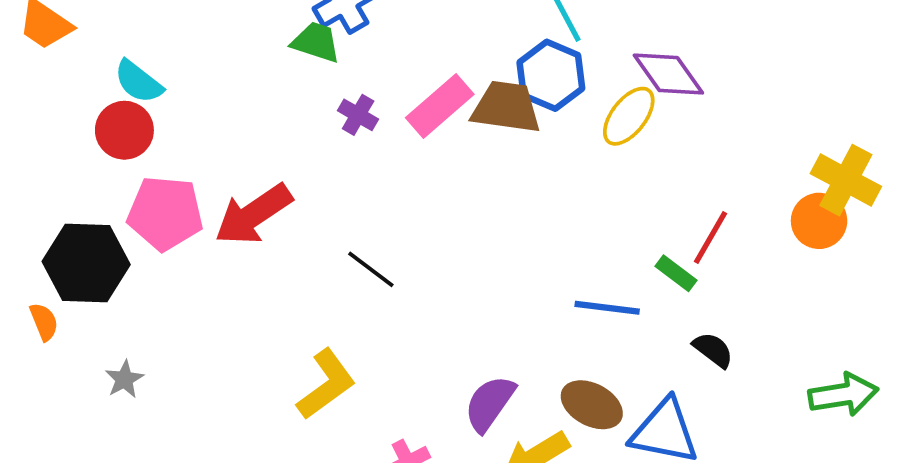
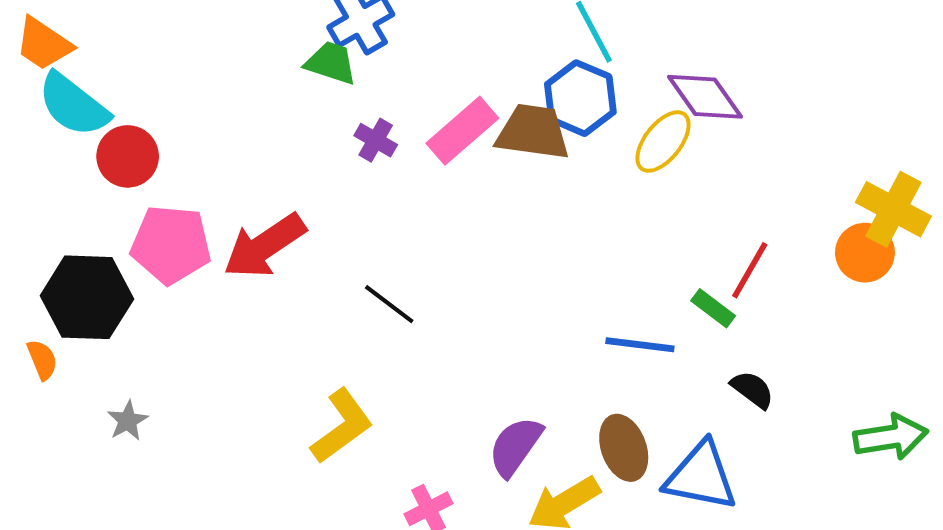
cyan semicircle: (138, 82) -> (73, 105), moved, size x1.4
brown ellipse: (592, 405) -> (624, 448), turned 42

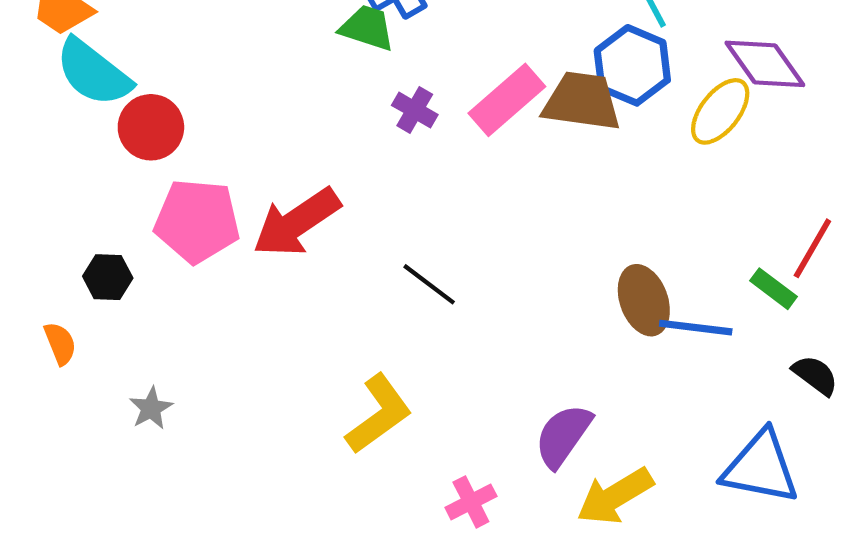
black hexagon: (87, 297) -> (108, 277), size x0.5
brown ellipse: (624, 448) -> (644, 300), moved

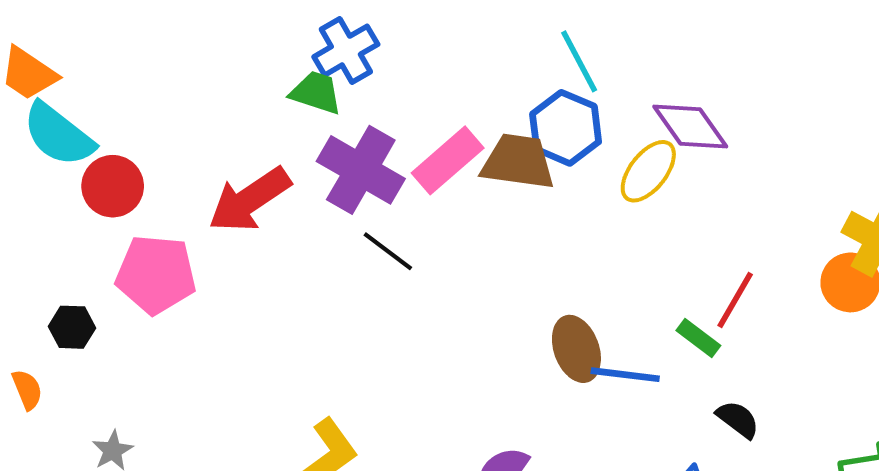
purple cross: (415, 110) -> (361, 170), size x2.0
red arrow: (297, 222) -> (250, 200), moved
black line: (429, 284) -> (388, 251), moved

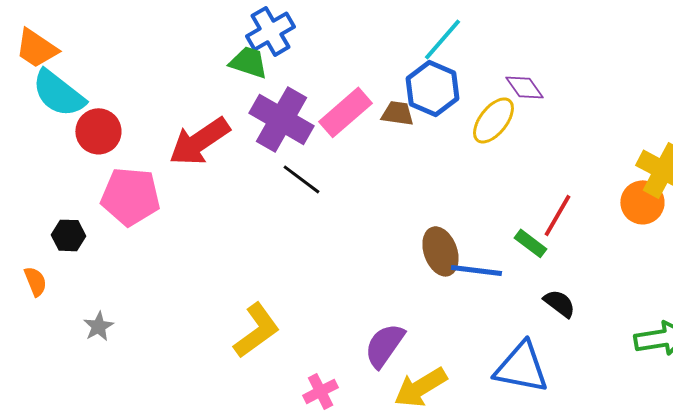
cyan line: (579, 61) -> (442, 39), turned 69
purple diamond: (690, 126) -> (524, 87), size x0.7
brown trapezoid: (518, 162) -> (397, 113), size x0.6

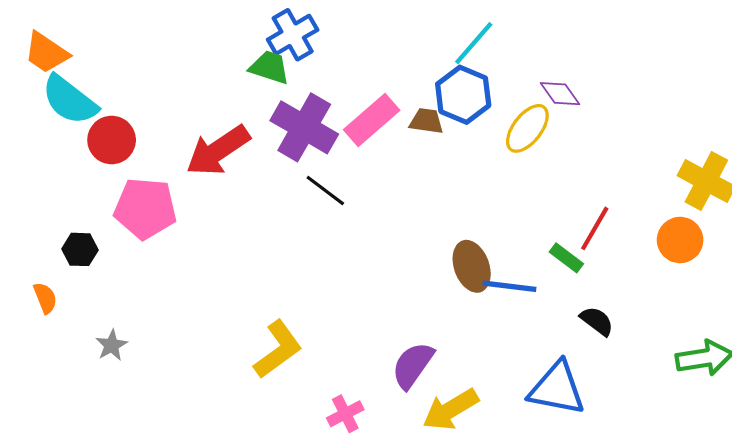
orange circle: (642, 202) -> (680, 240), moved

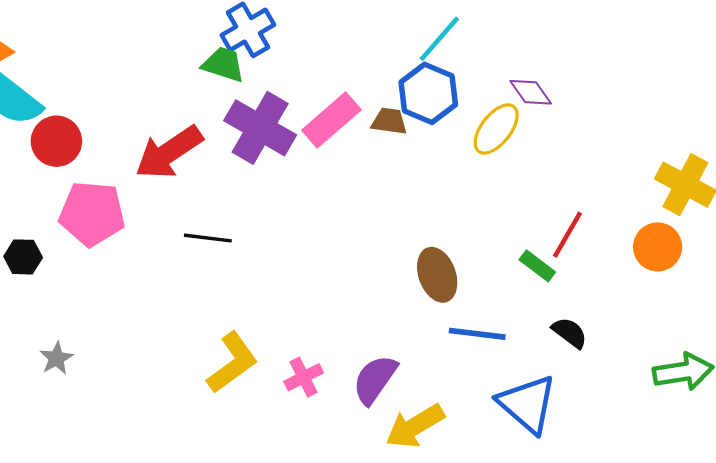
black line: (325, 191) -> (208, 238), moved, turned -30
blue line: (510, 286) -> (477, 334), moved
blue triangle: (557, 388) -> (527, 404), turned 30
pink cross: (345, 414) -> (304, 377), moved

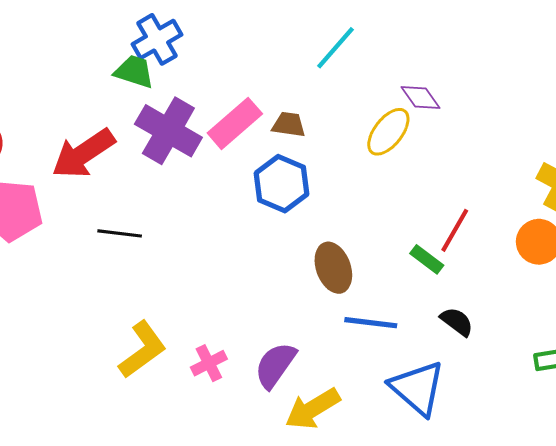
blue hexagon: (428, 93) -> (282, 184), moved

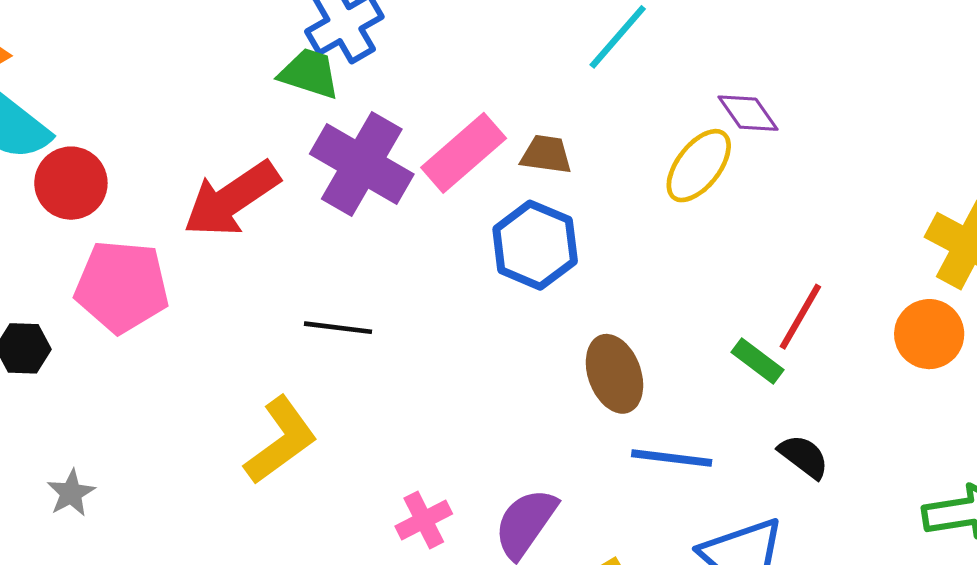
black line: (120, 233) -> (338, 328), moved
yellow L-shape: (142, 350) -> (281, 441), moved

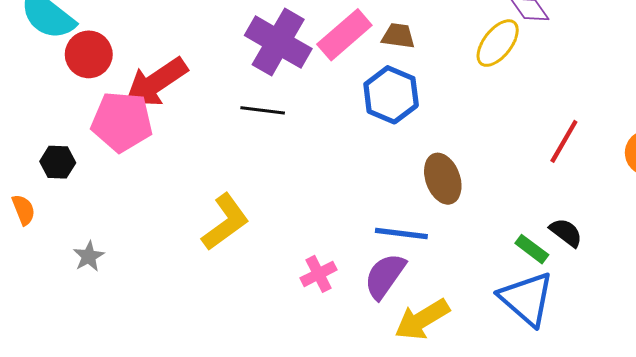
red arrow: (231, 199) -> (156, 82), moved
black line: (338, 328) -> (263, 110), moved
green rectangle: (758, 361) -> (532, 249), moved
blue line: (672, 458) -> (401, 234), moved

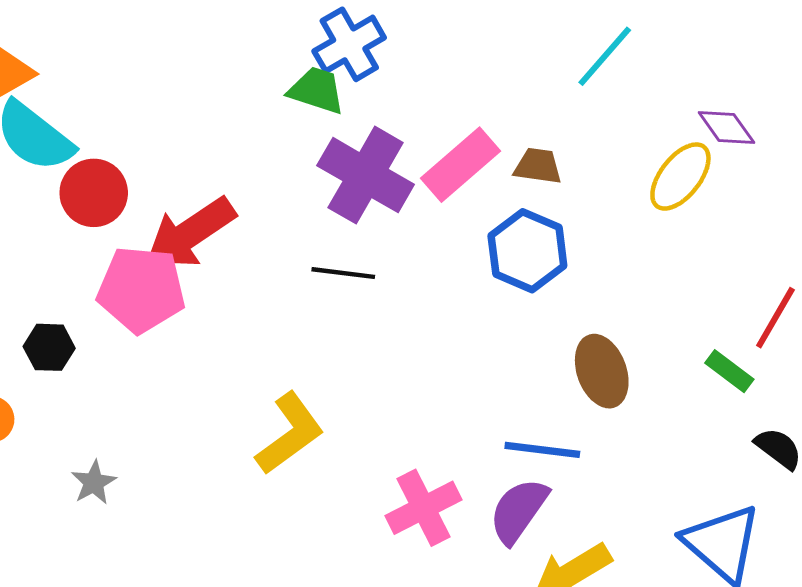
green rectangle: (532, 249) -> (729, 371), moved
pink cross: (319, 274) -> (423, 508), size x1.4

